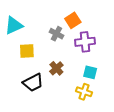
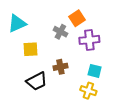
brown cross: (56, 68) -> (60, 67), turned 32

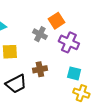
purple cross: (89, 40) -> (69, 42), turned 30
yellow cross: (88, 91) -> (81, 93), moved

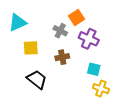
brown cross: (40, 69) -> (62, 57), moved
black trapezoid: (16, 84) -> (37, 79), turned -115

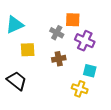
orange square: (76, 17) -> (73, 20), turned 35
black trapezoid: (37, 79) -> (17, 81), moved
yellow cross: (101, 89) -> (80, 89), moved

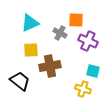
cyan triangle: (15, 25) -> (30, 23), moved
brown cross: (59, 59) -> (50, 66), moved, size x1.5

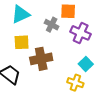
cyan square: (93, 71) -> (86, 64), turned 32

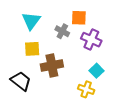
cyan triangle: (20, 14) -> (31, 21), turned -30

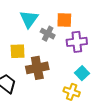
cyan triangle: (31, 21) -> (29, 19), moved
purple cross: (91, 40) -> (77, 42), turned -30

